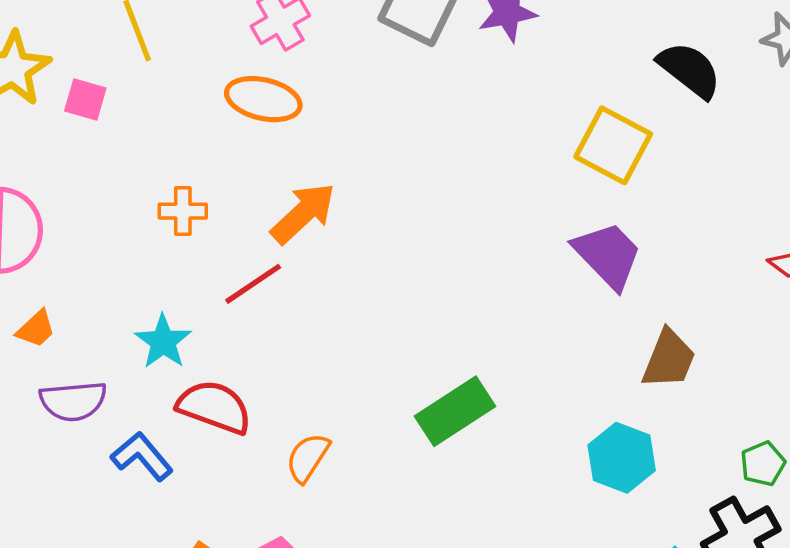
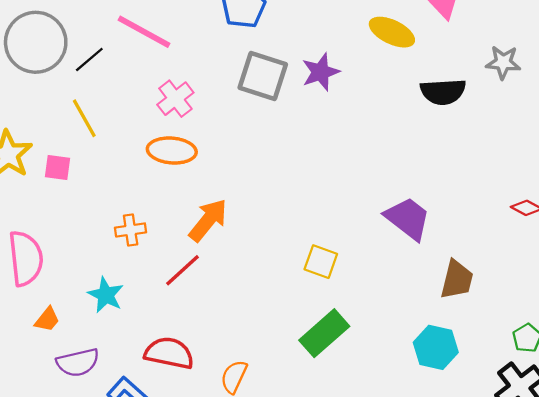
black semicircle: (690, 70) -> (443, 92), turned 147
yellow square: (613, 145) -> (321, 262), moved, size x0.7
cyan star: (163, 342) -> (106, 295), moved

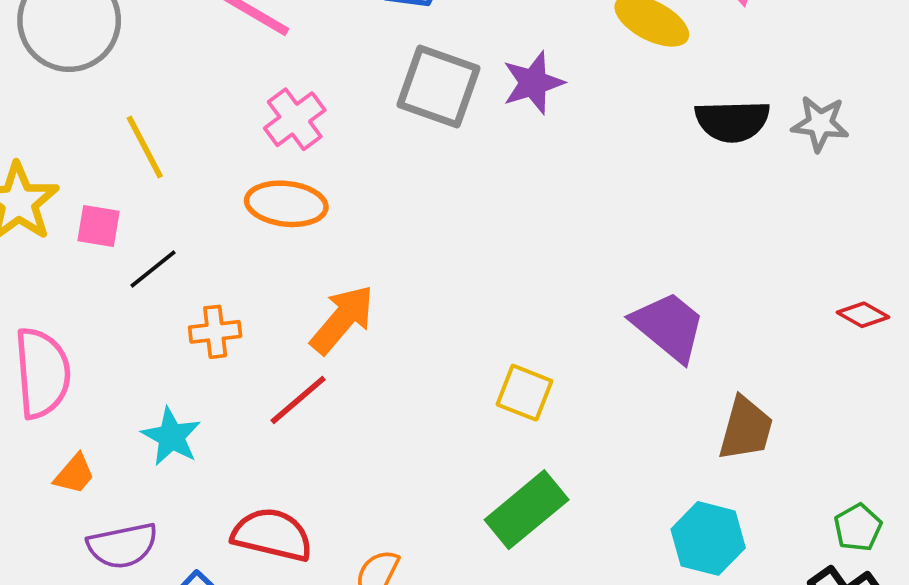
black line: (89, 59) -> (153, 269), moved
gray star: (503, 62) -> (820, 124), moved

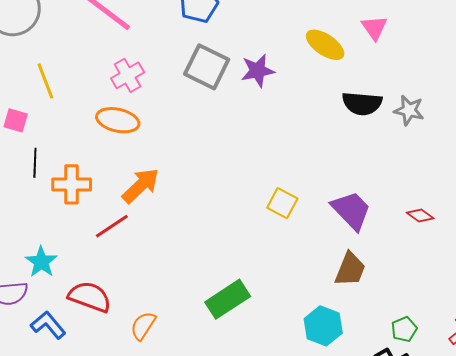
black line: (153, 269) -> (35, 163), moved, turned -56
purple trapezoid: (669, 326) -> (351, 210), moved
orange cross: (215, 332) -> (72, 184), size x1.4
yellow square: (524, 393) -> (282, 203), moved
cyan star: (171, 437) -> (41, 262), moved

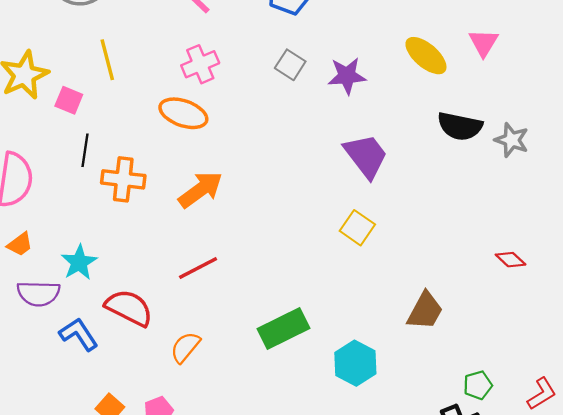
gray square: (207, 67) -> (290, 65), size x0.6
purple trapezoid: (351, 210) -> (366, 156), moved
red line: (112, 226) -> (198, 268), moved
cyan hexagon: (323, 326) -> (355, 363), moved

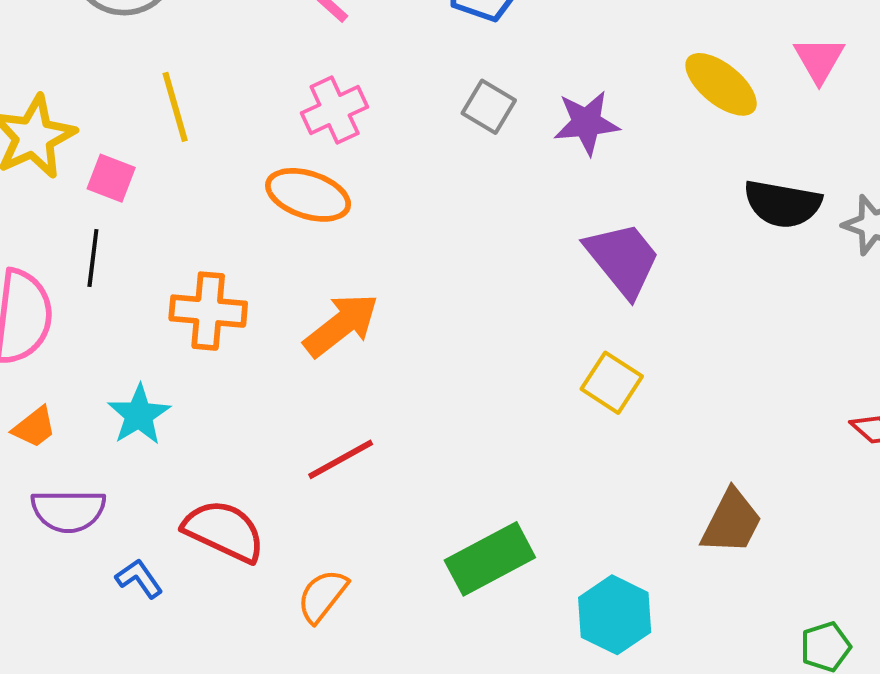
black line: (85, 150) -> (93, 258), moved
cyan star: (79, 262) -> (139, 415), moved
blue L-shape: (79, 334) -> (139, 579), size x0.7

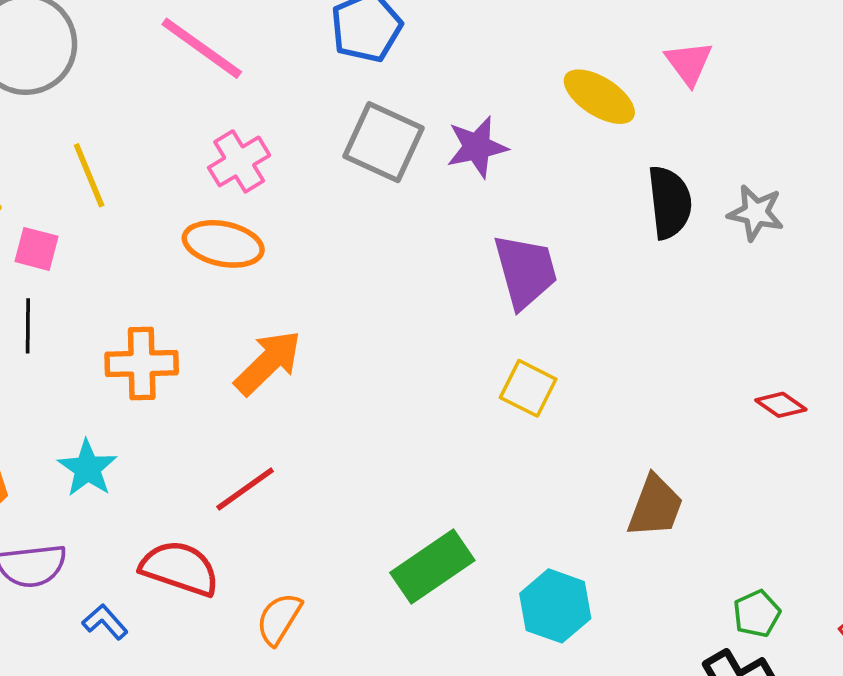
gray square: (489, 107) -> (384, 142), size x1.6
black semicircle: (783, 204) -> (670, 202), turned -100
purple trapezoid: (623, 259) -> (525, 271), turned 30
red line: (341, 459) -> (245, 489), moved

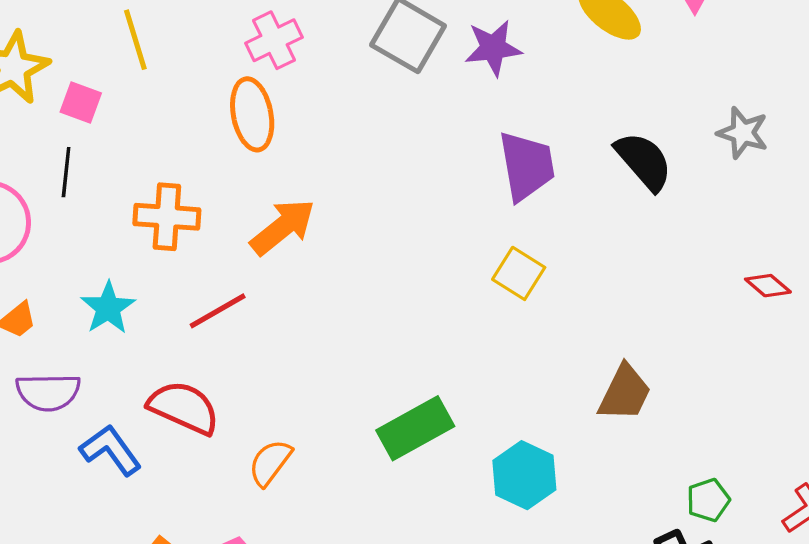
black semicircle: (670, 202) -> (644, 161), moved, turned -40
orange ellipse: (223, 244) -> (252, 114), turned 62
red diamond: (781, 405) -> (768, 286), moved
red line: (245, 489) -> (218, 311), moved
blue L-shape: (105, 622) -> (111, 450), size x1.5

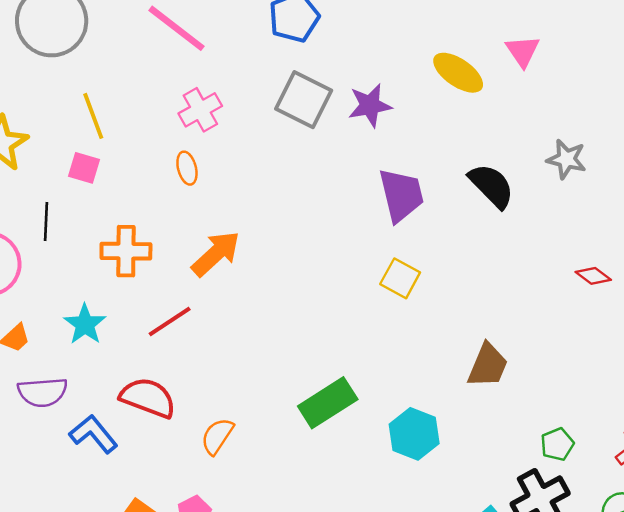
pink square: (81, 102) -> (84, 168), moved
orange ellipse: (252, 114) -> (187, 168), size x0.6

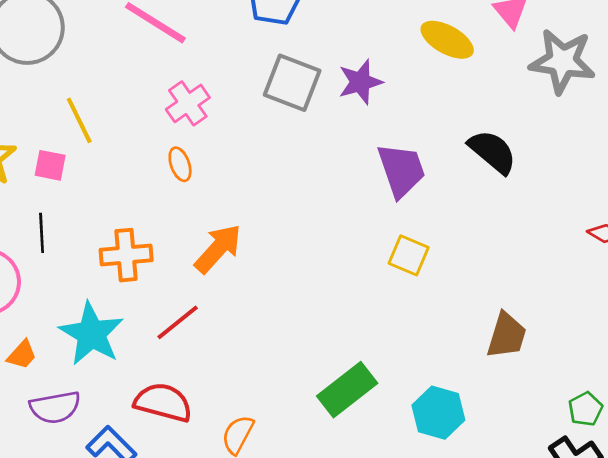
gray star: (566, 159) -> (562, 61), moved, size x1.6
pink square: (84, 168) -> (50, 165), moved
cyan star: (85, 324) -> (91, 334), size x1.5

